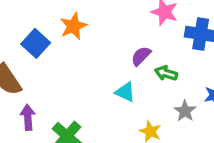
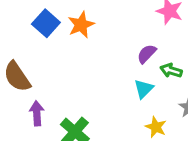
blue square: (36, 43) -> (46, 23), moved
cyan triangle: (125, 92) -> (144, 89), moved, turned 50

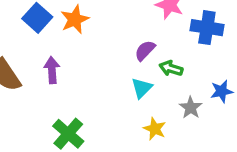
purple arrow: (37, 113) -> (52, 70), moved

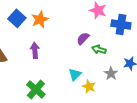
purple arrow: (52, 70) -> (35, 50), moved
cyan triangle: (142, 88) -> (75, 74), moved

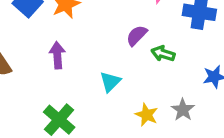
gray star: (111, 73) -> (183, 110), moved
cyan triangle: (75, 74) -> (110, 82), moved

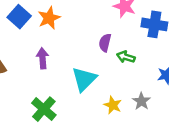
purple semicircle: (137, 35) -> (105, 43), turned -30
cyan triangle: (110, 82) -> (84, 79), size x1.5

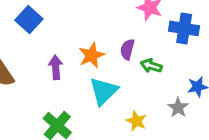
orange star: (49, 18) -> (92, 55), moved
gray star: (141, 101) -> (178, 108), moved

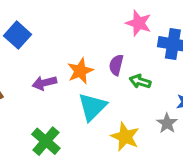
purple arrow: (56, 67) -> (44, 83), turned -100
yellow star: (136, 121) -> (125, 137), size x1.4

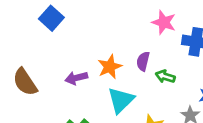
blue square: (18, 35) -> (51, 18), moved

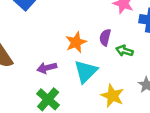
purple arrow: (76, 78) -> (47, 68), moved

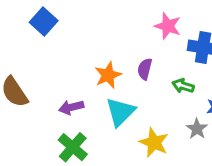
green arrow: (125, 51) -> (183, 86), moved

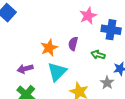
pink star: (168, 26) -> (88, 16), turned 30

